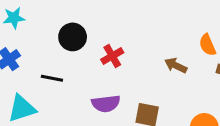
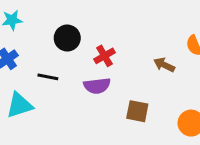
purple semicircle: (106, 104) -> (97, 86), moved

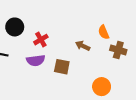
brown square: (137, 111) -> (62, 67), moved

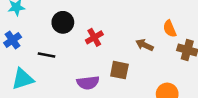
purple semicircle: (36, 60) -> (88, 83), moved

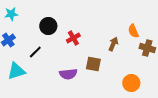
brown arrow: (145, 45) -> (113, 44), turned 88
black line: (46, 55) -> (35, 52), turned -56

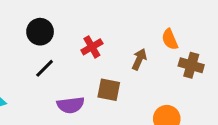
red cross: (73, 38) -> (92, 47), moved
black line: (35, 52) -> (45, 68), moved

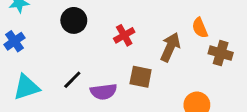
brown arrow: (139, 59) -> (170, 47), size x1.4
black line: (45, 68) -> (72, 80), moved

